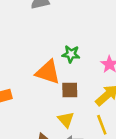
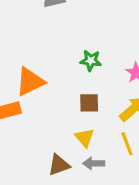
orange triangle: (48, 72) -> (30, 82), moved, turned -44

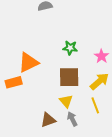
brown square: (89, 103) -> (69, 77), size x1.5
gray arrow: (94, 163) -> (72, 119), turned 64

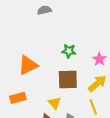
orange rectangle: (14, 82) -> (18, 98), moved
yellow triangle: (66, 101) -> (55, 103), moved

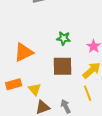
yellow triangle: (55, 103) -> (35, 89), moved

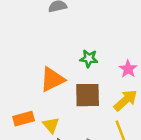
orange triangle: (24, 52) -> (52, 79), moved

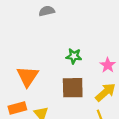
orange triangle: (52, 79) -> (28, 76), moved, turned -30

